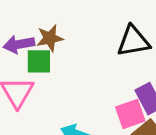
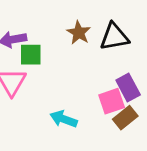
brown star: (50, 38) -> (79, 33), moved, turned -30

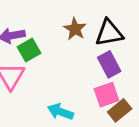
green square: (31, 55) -> (29, 50), turned -30
purple rectangle: (128, 87) -> (109, 64), moved

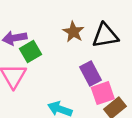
purple rectangle: (109, 64) -> (91, 74), moved

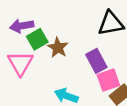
brown star: (73, 32) -> (58, 48), moved

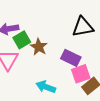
purple rectangle: (96, 61) -> (71, 58), turned -36

